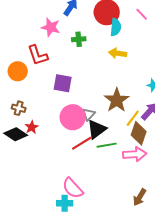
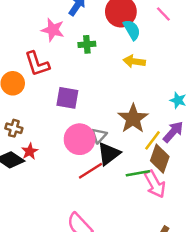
cyan semicircle: (116, 27) -> (132, 30), turned -36
green line: (107, 145) -> (138, 173), moved
pink arrow: (135, 154) -> (155, 184), turned 65

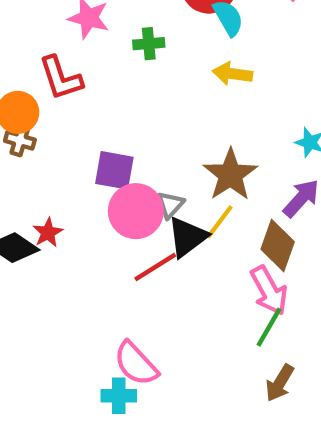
purple square: (67, 98) -> (114, 170), moved
brown cross: (14, 128) -> (20, 140), moved
yellow line: (152, 140) -> (220, 222), moved
green line: (138, 173) -> (269, 327), moved, turned -50

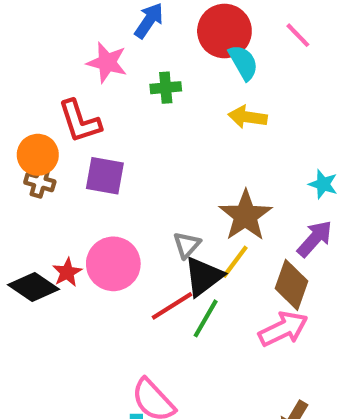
purple square: (114, 170) -> (105, 176), moved
pink circle: (136, 211) -> (113, 264), moved
pink arrow: (269, 291) -> (283, 329), turned -87
green line: (269, 327) -> (206, 318), moved

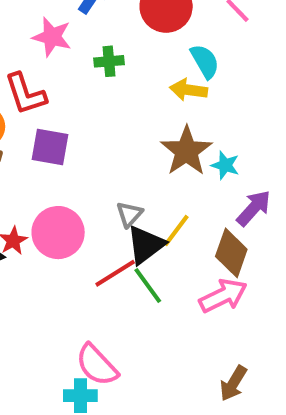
cyan semicircle: (243, 62) -> (205, 61), moved
cyan star: (323, 184) -> (225, 165), moved
brown star: (245, 216) -> (186, 151), moved
green line: (206, 318) -> (148, 286), turned -66

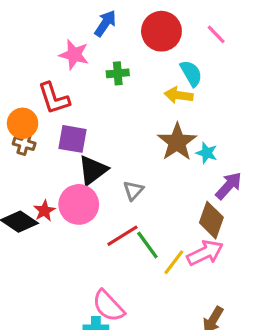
yellow line: (176, 230) -> (174, 262), moved
black triangle: (146, 245) -> (93, 170), moved

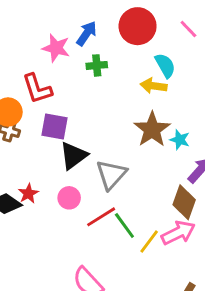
blue arrow: (105, 23) -> (87, 33), moved
gray triangle: (133, 190) -> (111, 175), size x1.6
pink circle: (79, 204) -> (69, 198), moved, size x0.6

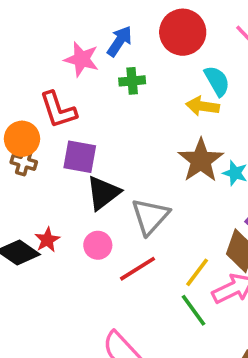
green line: (124, 226) -> (194, 310), moved
yellow line: (149, 242) -> (197, 272), moved

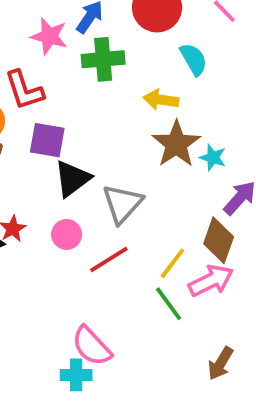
green cross: (132, 81) -> (103, 59), size x1.5
yellow arrow: (203, 106) -> (161, 100), moved

